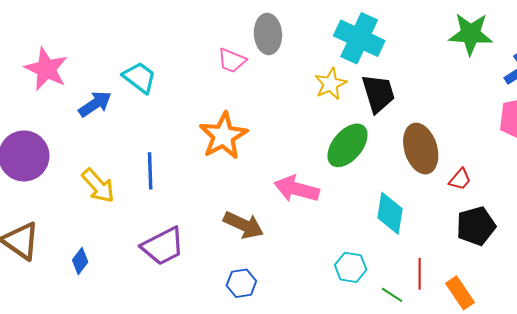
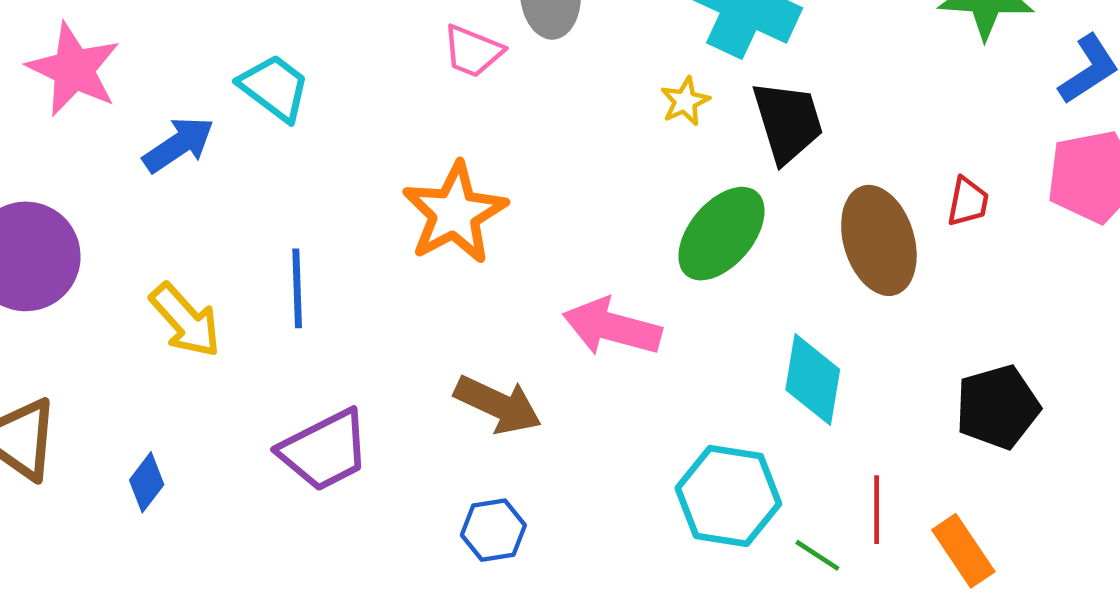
yellow star: (331, 84) -> (685, 101), size x0.7
red trapezoid: (460, 179) -> (968, 202), moved, turned -30
cyan hexagon: (351, 267) -> (728, 496), size x1.5

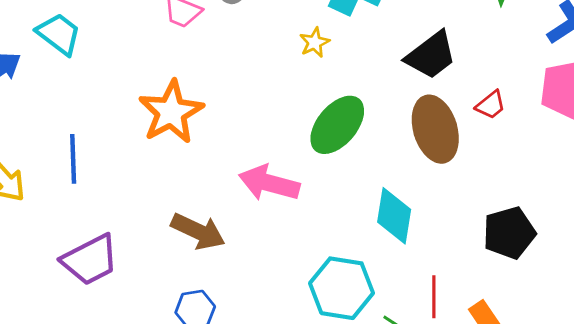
black trapezoid: (788, 122) -> (431, 55), moved, turned 70
red trapezoid: (968, 202) -> (491, 105), turned 40

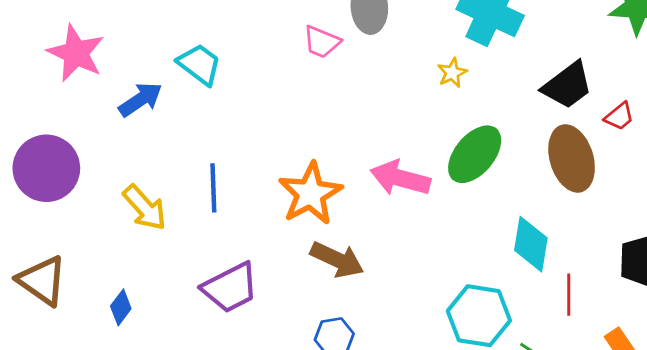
red trapezoid: (491, 105) -> (619, 116), moved
orange star: (171, 112) -> (310, 194), moved
pink arrow: (269, 183) -> (400, 178), moved
red line: (434, 297) -> (569, 295), moved

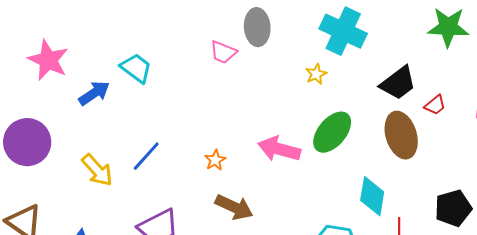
blue line: (213, 188) -> (146, 156), turned 44
orange star: (310, 194) -> (215, 160), size x0.5

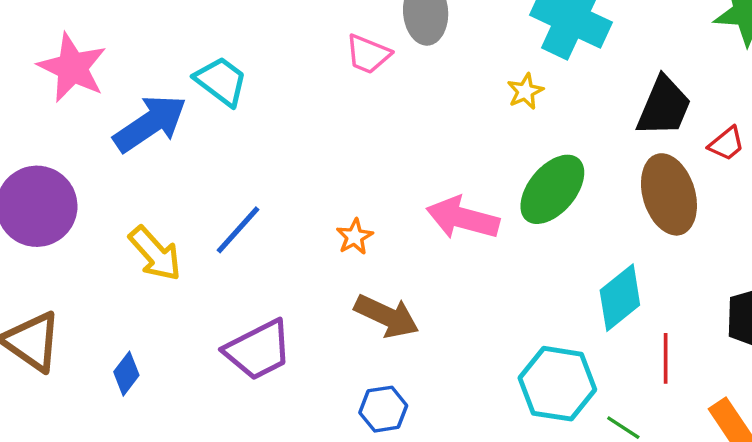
black trapezoid: (398, 83) -> (664, 107), turned -30
blue arrow: (94, 93) -> (150, 123), size x1.4
cyan diamond: (372, 196) -> (620, 298), turned 42

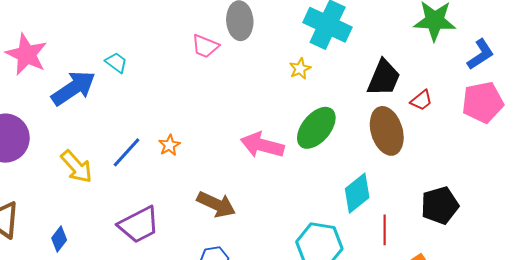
cyan trapezoid: (221, 81) -> (116, 63), size x0.7
orange star: (355, 237) -> (169, 145), moved

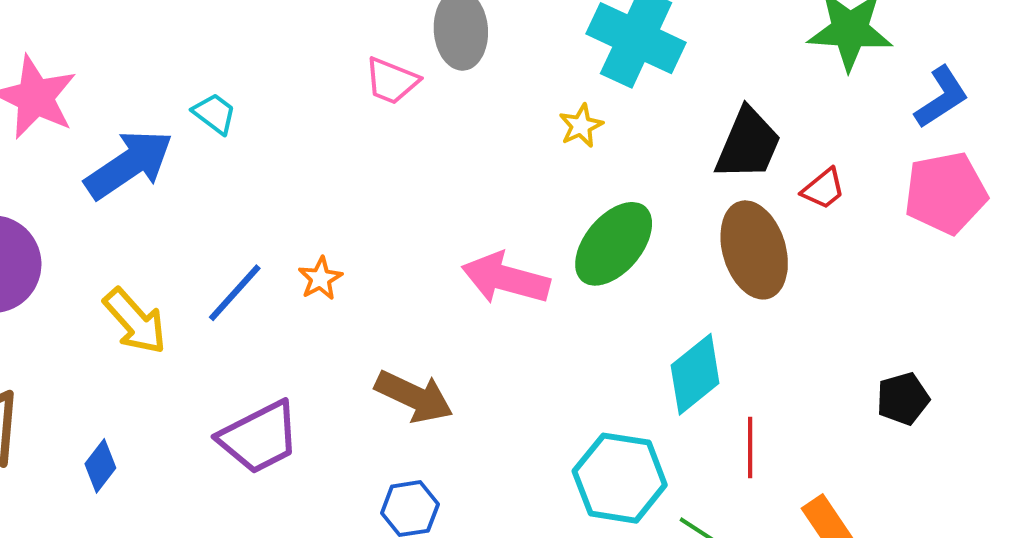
black pentagon: (440, 205) -> (903, 399), moved, size x0.7

